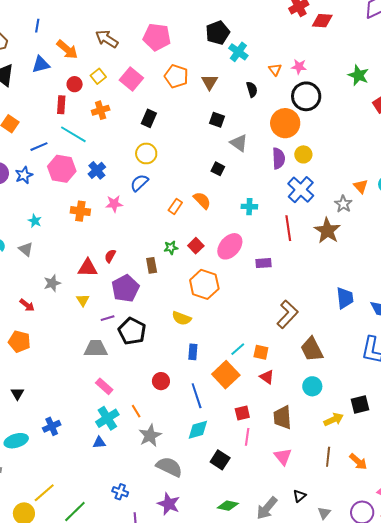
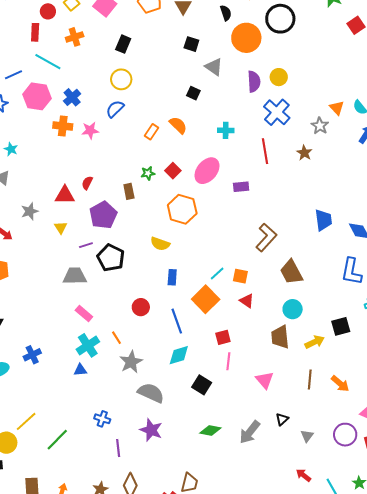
orange circle: (285, 123) -> (246, 38), moved
orange cross: (80, 211) -> (63, 126), moved
brown star: (327, 231) -> (304, 153), size x0.6
brown trapezoid: (282, 417) -> (280, 337), moved

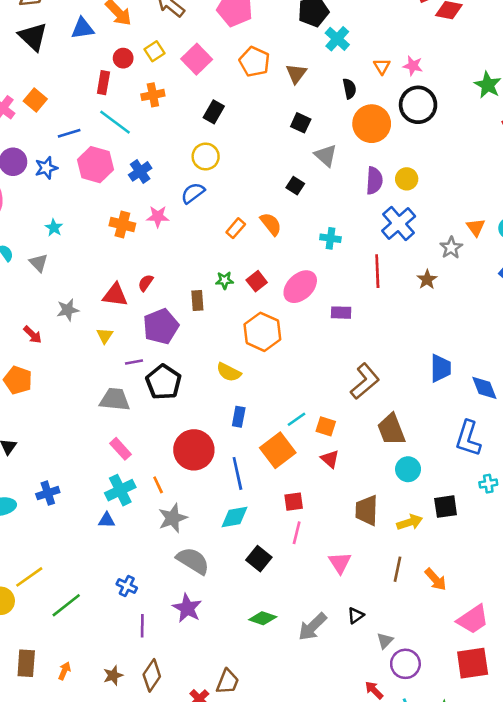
orange cross: (63, 126) -> (122, 225), moved
red circle: (141, 307) -> (194, 450), size x1.8
cyan circle: (293, 309) -> (408, 469), moved
purple circle: (345, 435) -> (405, 664), moved

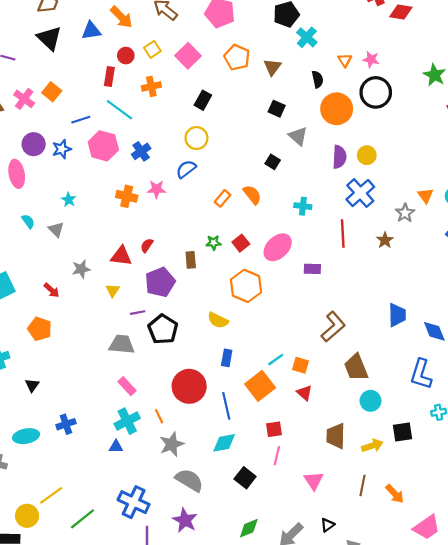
blue cross: (127, 586) -> (134, 502), size x1.8
green diamond: (263, 618) -> (249, 528), turned -40

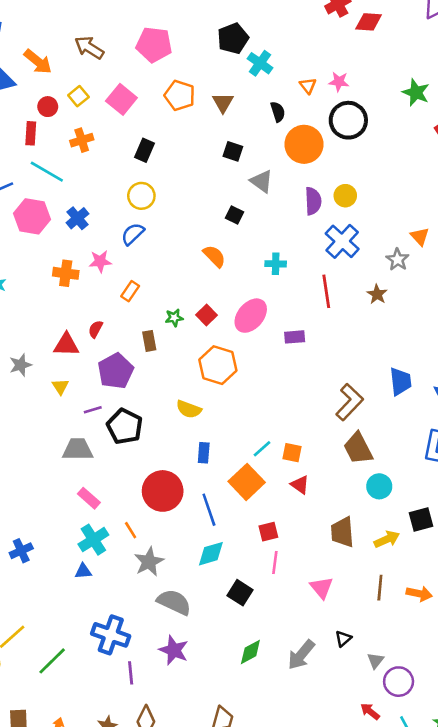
orange rectangle: (223, 198) -> (130, 291), moved
brown L-shape: (333, 327) -> (349, 402), moved
orange arrow: (395, 494) -> (419, 594), turned -30

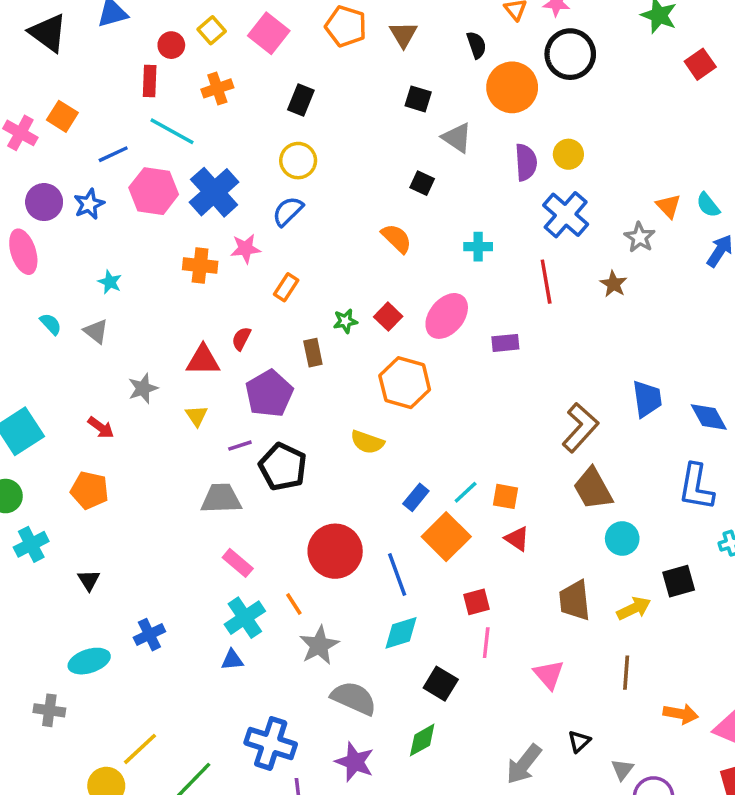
blue cross: (77, 218) -> (214, 192), size x1.6
blue rectangle: (204, 453) -> (416, 497), moved, turned 36
orange arrow: (419, 594) -> (681, 714), moved
green diamond: (250, 652) -> (422, 740), moved

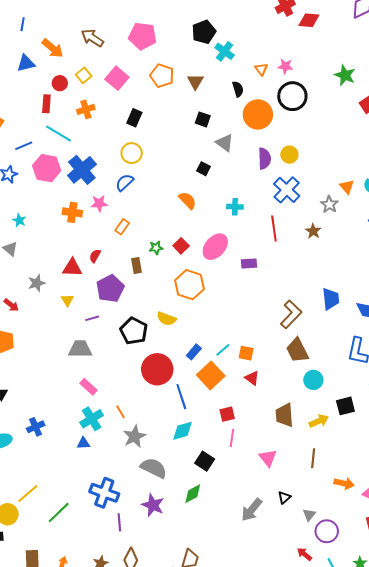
black pentagon: (283, 467) -> (134, 331), moved
red circle: (335, 551) -> (157, 369), moved

